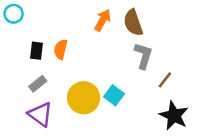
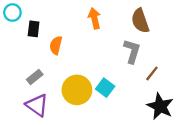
orange arrow: (103, 20) -> (95, 18), turned -42
brown semicircle: (133, 23) -> (140, 21), moved
black rectangle: (36, 51) -> (34, 29), moved

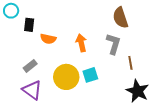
orange arrow: (95, 18) -> (81, 43), moved
orange semicircle: (56, 45) -> (48, 39), turned -91
brown line: (152, 73) -> (130, 63), turned -48
cyan square: (105, 88) -> (90, 75), turned 35

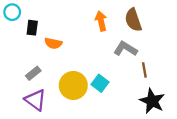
orange arrow: (81, 43) -> (101, 21), moved
gray L-shape: (113, 44) -> (125, 49), turned -75
cyan square: (90, 75) -> (100, 83), turned -35

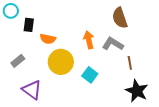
orange arrow: (101, 21) -> (89, 40), moved
gray rectangle: (33, 73) -> (18, 61), moved
yellow circle: (73, 85) -> (61, 62), moved

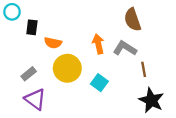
gray rectangle: (18, 61) -> (29, 74), moved

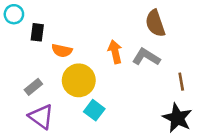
brown line: (144, 69) -> (181, 82), moved
cyan square: (99, 83) -> (94, 110), moved

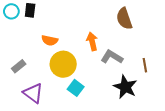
black rectangle: (37, 32) -> (30, 10), moved
gray L-shape: (146, 57) -> (112, 57), moved
gray rectangle: (33, 87) -> (19, 66), moved
black star: (177, 118) -> (125, 87), moved

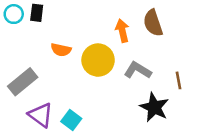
orange arrow: (92, 41) -> (122, 31), moved
yellow circle: (63, 64) -> (98, 60), moved
gray rectangle: (19, 66) -> (23, 82), size x1.6
cyan square: (76, 88) -> (71, 120), moved

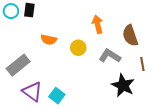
brown semicircle: (153, 23) -> (130, 36), moved
yellow circle: (98, 60) -> (78, 48), size x0.6

